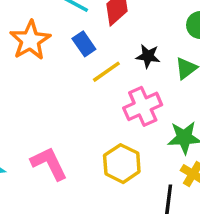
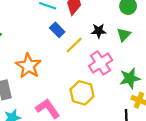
orange star: (30, 40) -> (28, 66), moved
yellow hexagon: (122, 164) -> (82, 93), moved

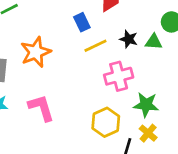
green triangle: (124, 35) -> (154, 42), moved, turned 32
yellow hexagon: (82, 93) -> (106, 122), moved

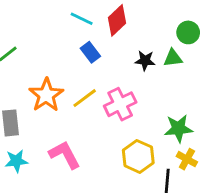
yellow line: (95, 46) -> (85, 98), moved
pink cross: (119, 76) -> (120, 104), moved

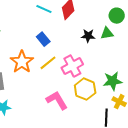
blue rectangle: (90, 52) -> (43, 39), moved
pink L-shape: (65, 155) -> (57, 100), moved
yellow hexagon: (138, 156) -> (85, 89), moved

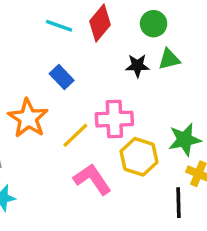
green circle: (117, 16) -> (154, 24), moved
yellow line: (48, 63) -> (75, 135), moved
pink cross: (72, 66) -> (114, 119), turned 30

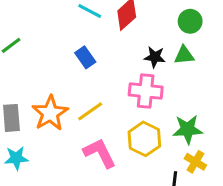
green circle: (154, 24) -> (190, 21), moved
orange star: (28, 118) -> (50, 113), moved
pink cross: (114, 119) -> (146, 91), moved

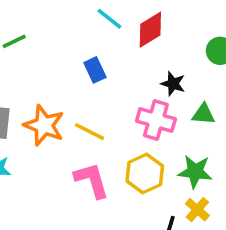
green triangle: (184, 55) -> (203, 114), moved
yellow line: (90, 111) -> (89, 132), turned 52
orange star: (50, 113) -> (44, 125), turned -30

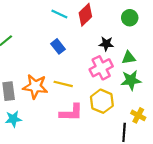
pink cross: (156, 120) -> (101, 68), turned -30
green star: (195, 172) -> (131, 80), moved
pink L-shape: (92, 180) -> (71, 113), turned 120

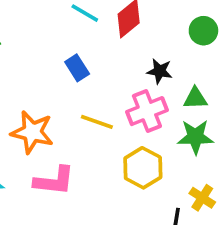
yellow line: (63, 84) -> (97, 122), moved
pink L-shape: (71, 113) -> (54, 181), moved

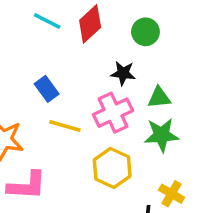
green circle: (203, 31) -> (145, 32), moved
blue rectangle: (77, 68) -> (47, 89), moved

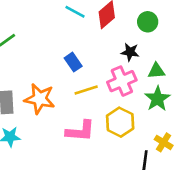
yellow line: (65, 126) -> (86, 90), turned -35
green star: (162, 135) -> (157, 99), turned -30
pink L-shape: (27, 186) -> (80, 131), moved

